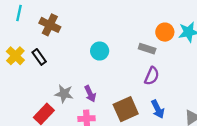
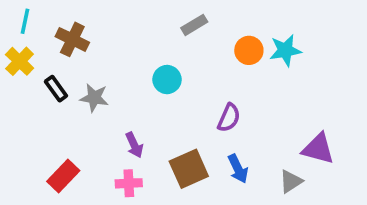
gray rectangle: (147, 49) -> (194, 25), moved, turned -49
cyan circle: (100, 51) -> (167, 80), moved
yellow cross: (15, 56) -> (20, 61), moved
gray star: (64, 94) -> (94, 98), moved

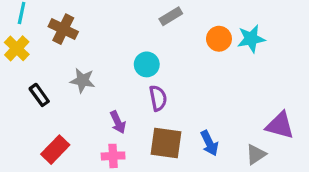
black rectangle: (56, 89) -> (39, 95), moved
purple semicircle: (229, 118) -> (158, 98), moved, turned -35
brown square: (189, 169) -> (166, 143), turned 32

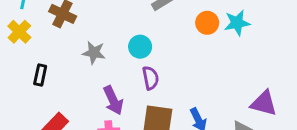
gray star: (83, 80) -> (94, 53), moved
black rectangle: (39, 95) -> (40, 75), turned 48
purple arrow: (118, 122) -> (113, 100), size x1.4

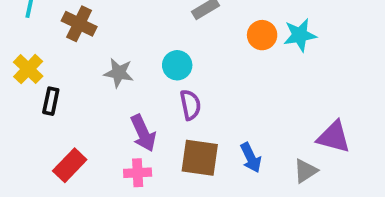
yellow cross: (19, 32) -> (28, 69), moved

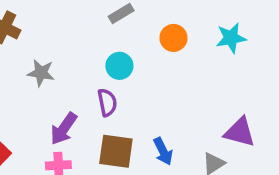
cyan star: (300, 35) -> (231, 38), moved
cyan circle: (177, 65) -> (119, 66), moved
purple arrow: (143, 133) -> (64, 129), turned 60

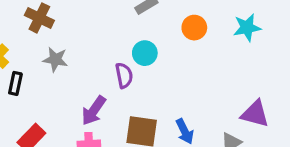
gray star: (41, 73) -> (55, 59), moved
purple semicircle: (107, 102) -> (124, 75), moved

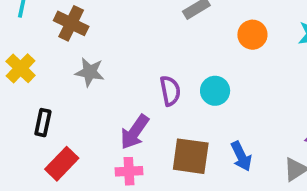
cyan circle: (145, 53) -> (215, 91), moved
black rectangle: (15, 83) -> (43, 123), moved

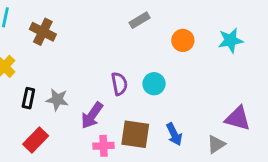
gray star: (90, 72) -> (57, 100), moved
black rectangle: (43, 123) -> (28, 98), moved
pink cross: (129, 171) -> (103, 146), moved

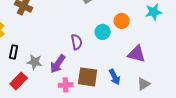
orange circle: (183, 40) -> (122, 21), moved
cyan circle: (154, 84) -> (103, 32), moved
gray star: (57, 100) -> (35, 62), moved
purple triangle: (238, 118) -> (137, 54), moved

